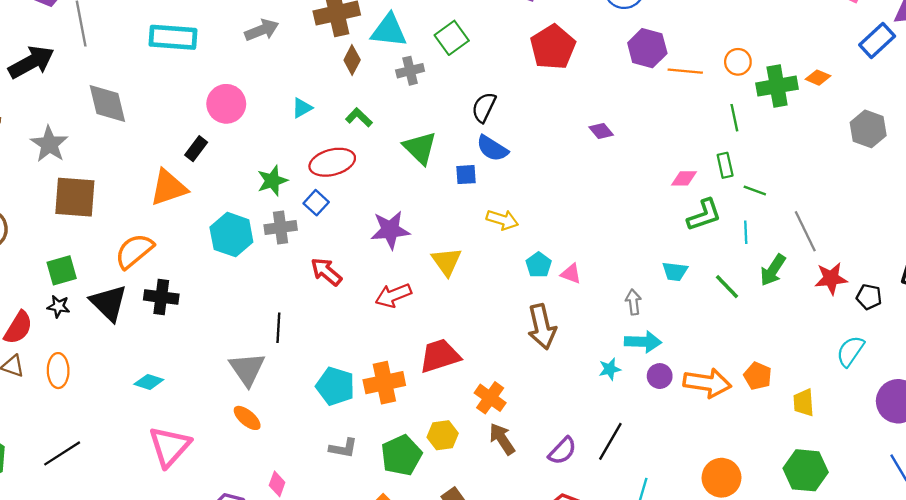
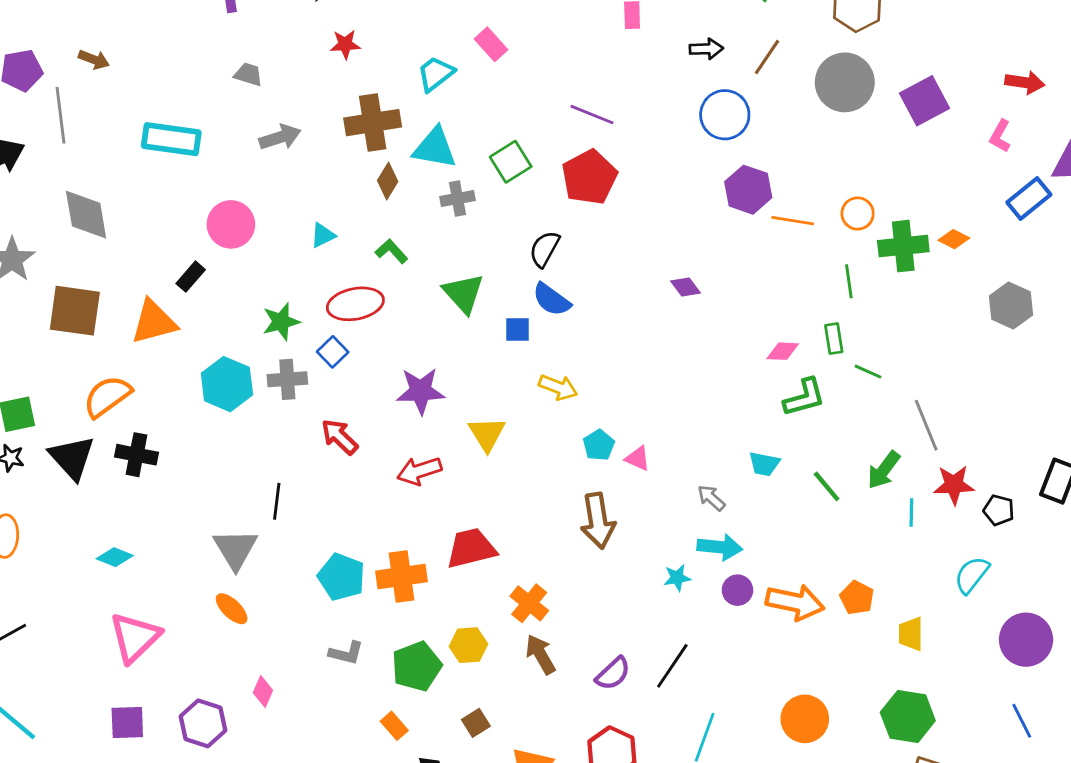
red pentagon: (553, 47) -> (589, 177), moved
brown square: (75, 197) -> (75, 311), moved
cyan line: (746, 232) -> (911, 512), moved
gray arrow: (633, 302) -> (711, 498), turned -45

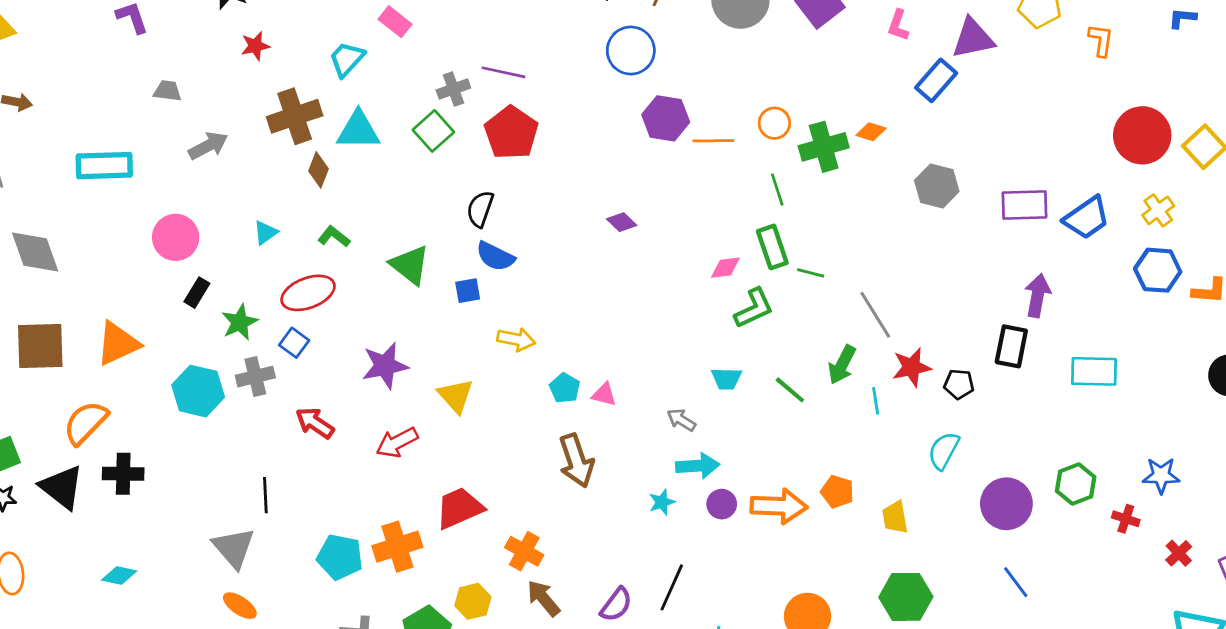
gray cross: (457, 198) -> (453, 89), moved
black rectangle: (191, 277) -> (197, 293), moved
green rectangle: (834, 339) -> (772, 247), size x1.4

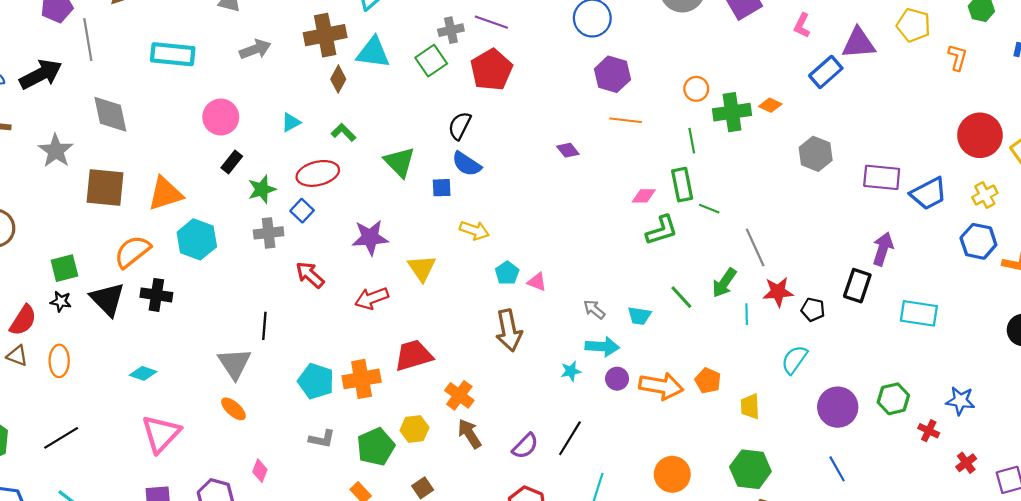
orange line: (713, 141) -> (626, 120), moved
cyan trapezoid: (726, 379) -> (639, 316), moved
cyan hexagon: (198, 391) -> (197, 239), moved

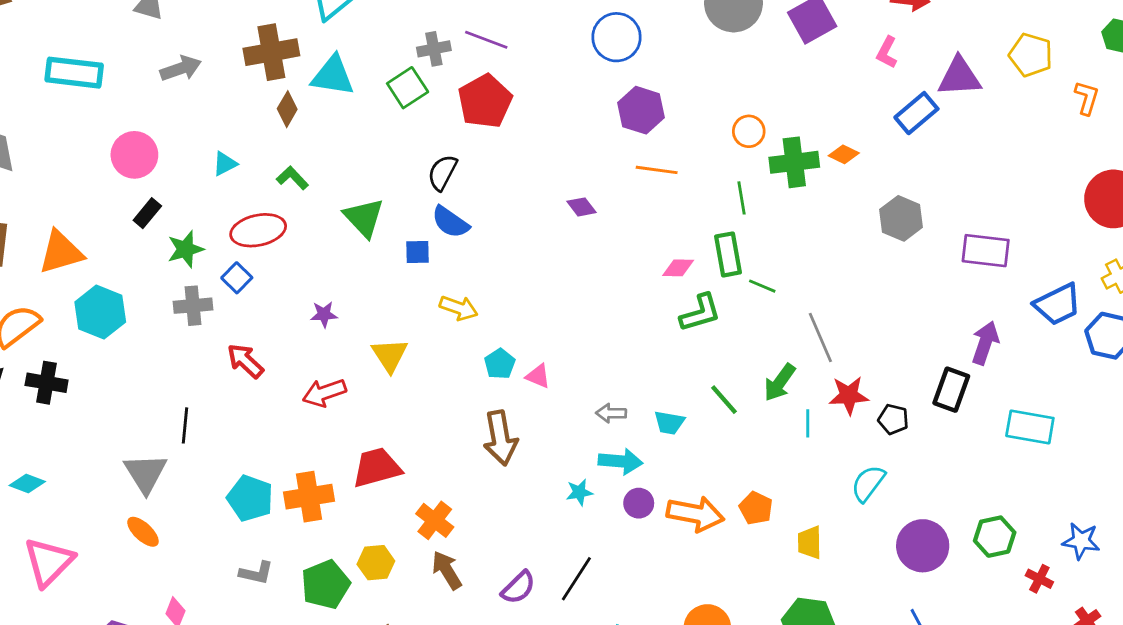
blue trapezoid: (929, 194) -> (1058, 304), moved
purple star: (370, 238) -> (324, 314), size x0.6
gray arrow: (594, 309) -> (611, 413), turned -40

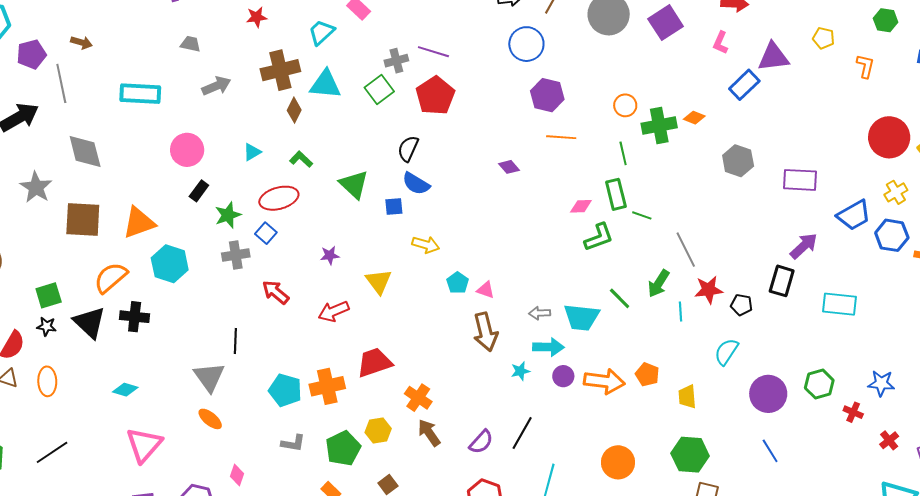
yellow pentagon: (1031, 55) -> (823, 38), size x0.7
purple arrow: (985, 343) -> (804, 246), turned 32
cyan trapezoid: (669, 423) -> (582, 317), size x1.6
brown arrow: (500, 438) -> (485, 332), moved

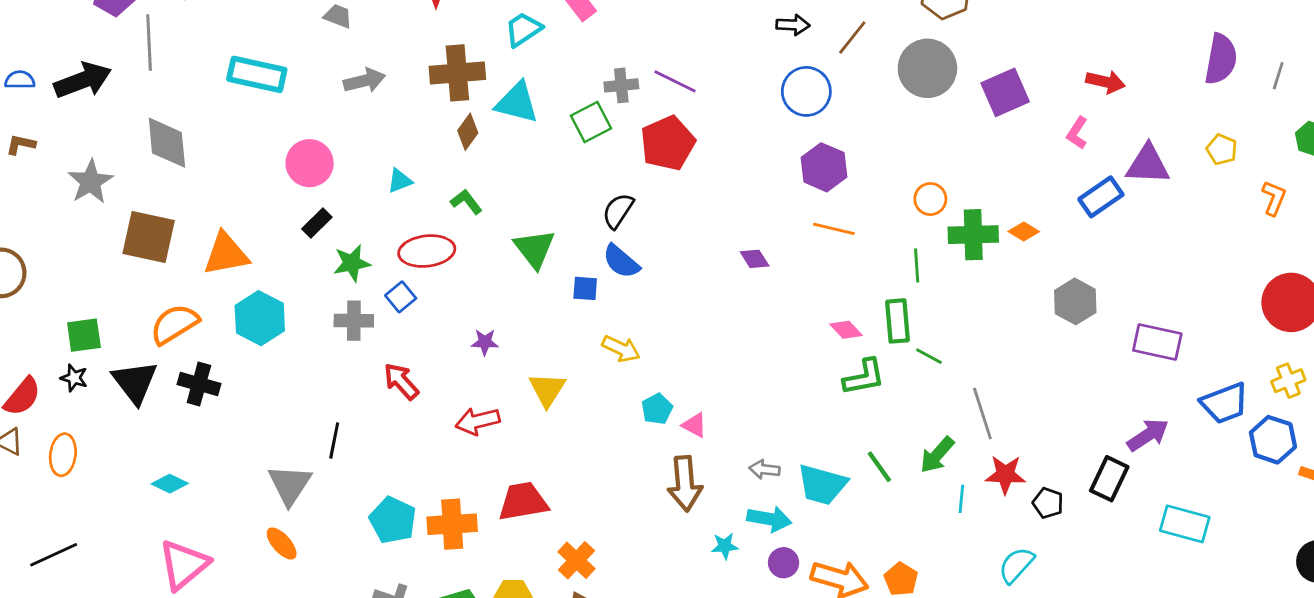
pink diamond: (581, 206) -> (846, 330), turned 40

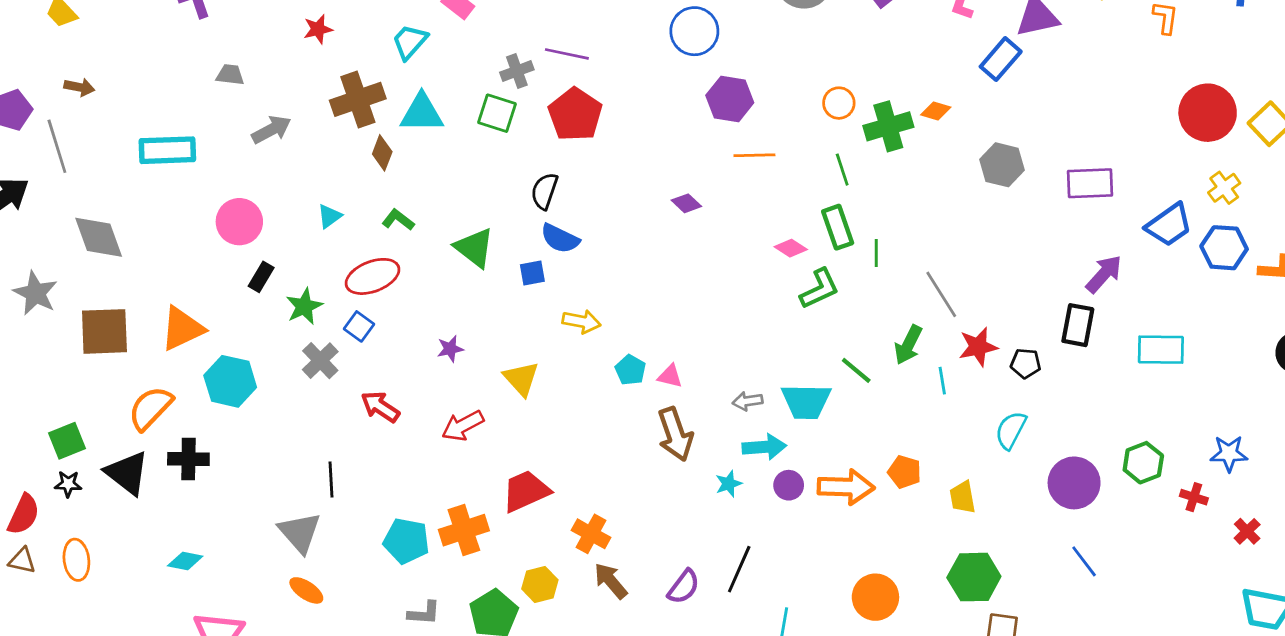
green square: (591, 122) -> (497, 113), turned -30
gray cross: (354, 321) -> (320, 361), turned -30
green line: (929, 356) -> (876, 253), turned 76

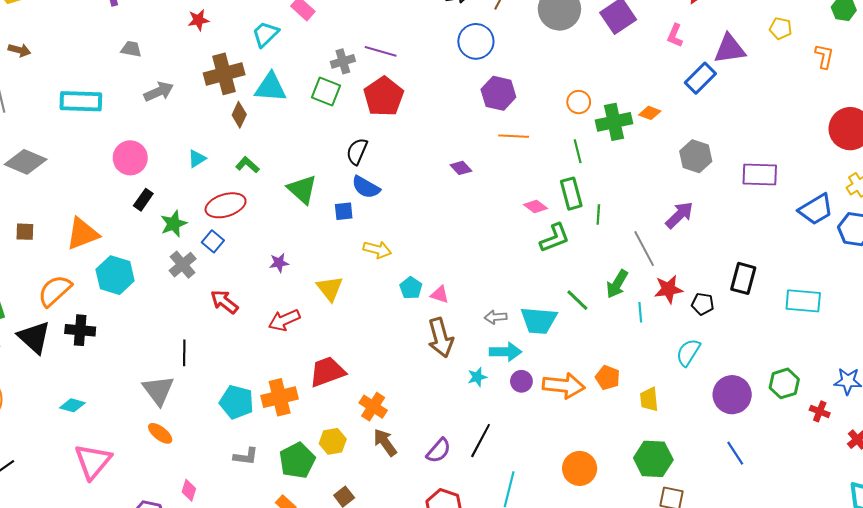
gray diamond: (99, 237) -> (26, 162), turned -51
purple arrow: (1104, 274) -> (679, 215), moved
brown square: (104, 331) -> (25, 232), size x0.5

